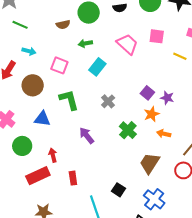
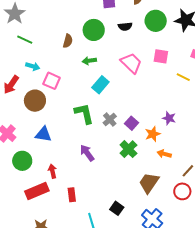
brown semicircle: (63, 25) -> (68, 41), turned -64
pink square: (59, 65) -> (52, 81), moved
purple square: (147, 93) -> (132, 123), moved
green L-shape: (69, 100) -> (84, 113), moved

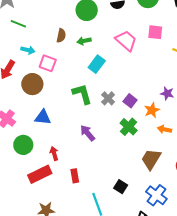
brown semicircle: (68, 41) -> (61, 36), moved

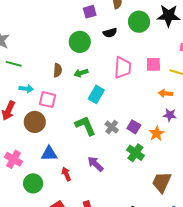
pink square: (155, 32) -> (153, 64), moved
pink trapezoid: (126, 41) -> (123, 68), turned 60
orange arrow: (165, 129) -> (166, 93), moved
red arrow: (54, 153) -> (66, 174), moved

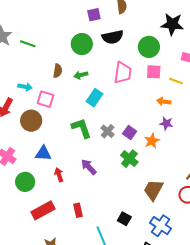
green circle: (139, 22) -> (149, 47), moved
black semicircle: (110, 33) -> (113, 37), size x1.5
green line: (14, 64) -> (28, 44), moved

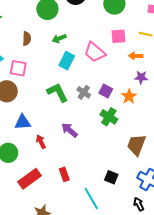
pink square: (154, 72) -> (118, 36), moved
pink trapezoid: (123, 73) -> (95, 52), moved, turned 130
green arrow: (81, 75) -> (59, 39), moved

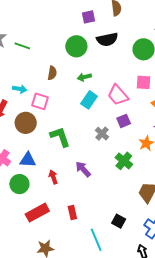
purple square: (106, 91) -> (124, 121), moved, turned 32
green L-shape: (57, 92) -> (60, 137), moved
blue triangle: (23, 122) -> (28, 160), moved

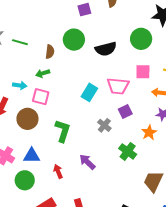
black semicircle: (107, 39) -> (106, 49), moved
brown semicircle: (52, 73) -> (50, 52), moved
green arrow: (84, 77) -> (43, 73), moved
pink trapezoid: (118, 95) -> (118, 86), turned -40
green L-shape: (60, 137) -> (63, 131), turned 40

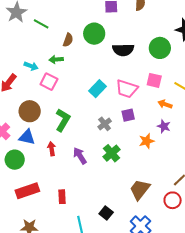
brown circle: (27, 119) -> (30, 111), moved
green cross: (128, 151) -> (112, 153), moved
red arrow: (58, 171) -> (52, 149), moved

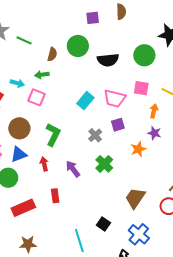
orange arrow: (165, 104) -> (154, 111), turned 88
blue triangle: (27, 137) -> (19, 154), turned -30
red rectangle: (62, 197) -> (55, 196), moved

